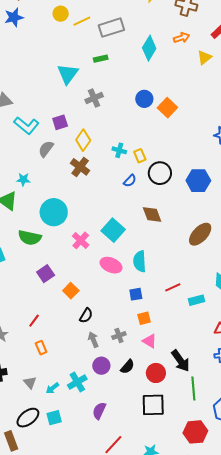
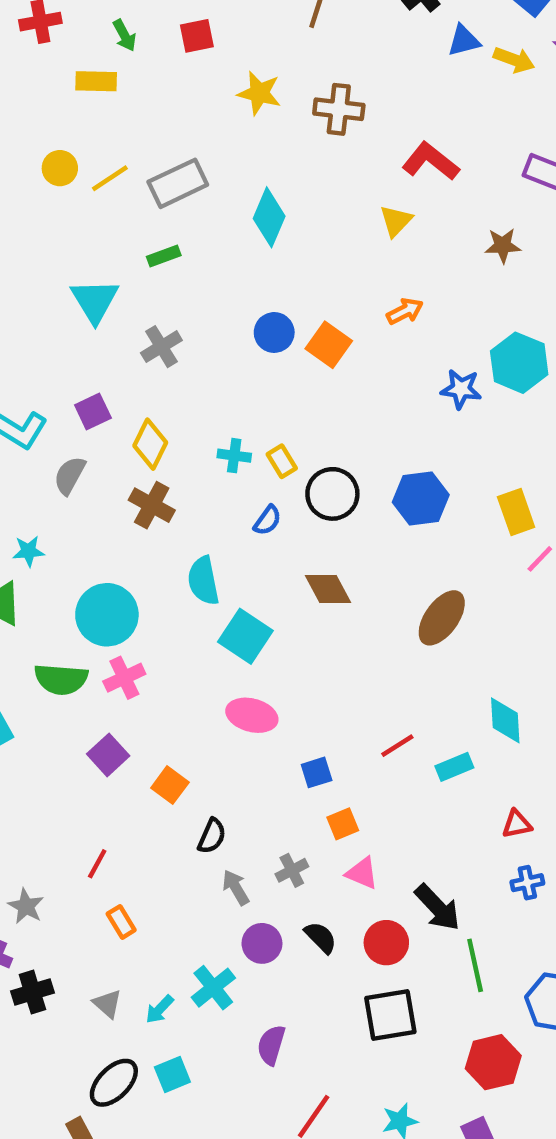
orange arrow: (182, 38) -> (405, 311), moved
pink cross: (81, 240) -> (124, 678), moved, turned 30
cyan semicircle: (140, 261) -> (203, 581), moved
black semicircle: (127, 367) -> (321, 937), turned -77

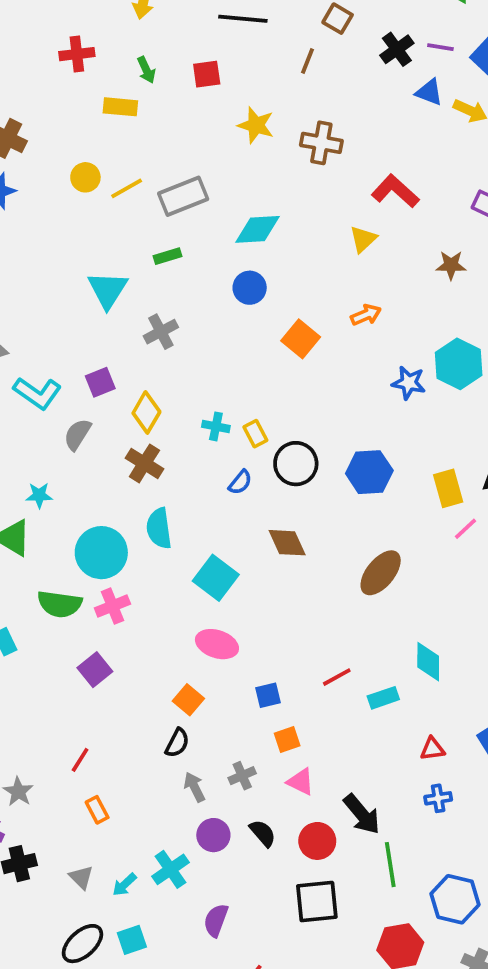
blue triangle: (464, 41) -> (429, 92), turned 32
cyan diamond: (269, 217) -> (258, 229), turned 60
blue circle: (274, 332) -> (250, 288), moved
cyan semicircle: (203, 581) -> (159, 528), moved
orange square: (170, 785) -> (188, 700), moved

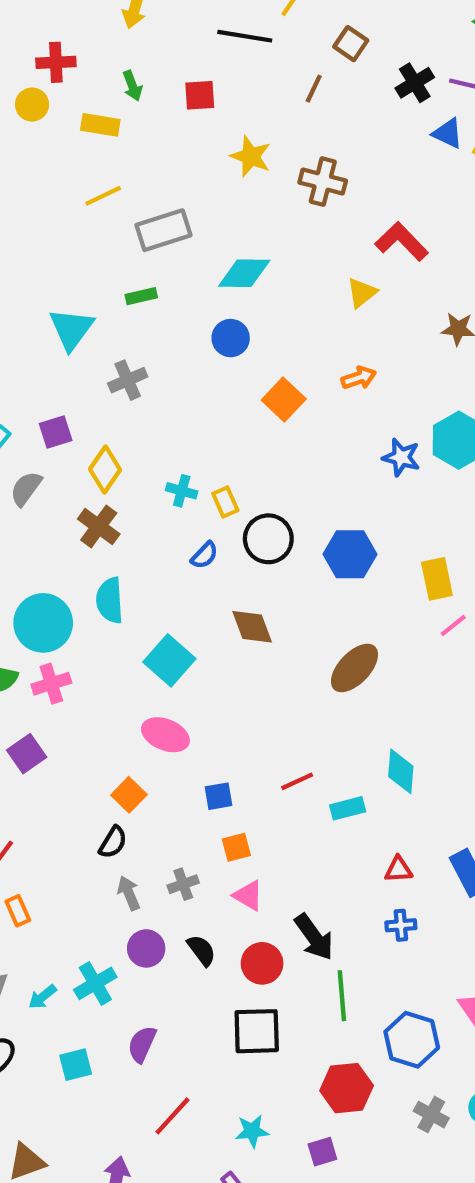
yellow circle: (85, 177) -> (32, 105), moved
yellow line: (127, 188) -> (103, 196), moved
cyan square: (132, 940) -> (76, 1065), moved

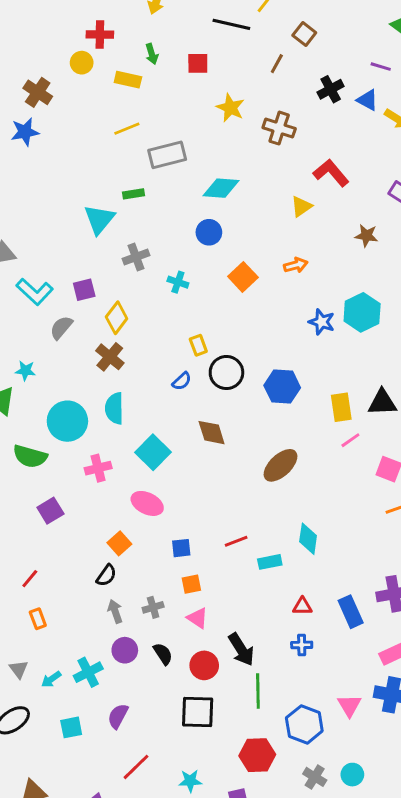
black cross: (415, 83) -> (331, 89), moved
green rectangle: (141, 296) -> (134, 194), moved
cyan cross: (182, 491) -> (178, 282), moved
pink cross: (51, 684) -> (98, 468), moved

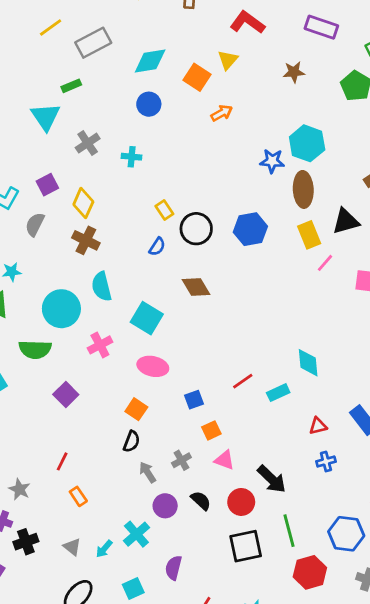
orange arrow: (296, 265) -> (222, 113), moved
orange square: (243, 277) -> (197, 77), moved
brown ellipse: (281, 465) -> (303, 189), moved, turned -36
green line: (258, 691) -> (289, 531), moved

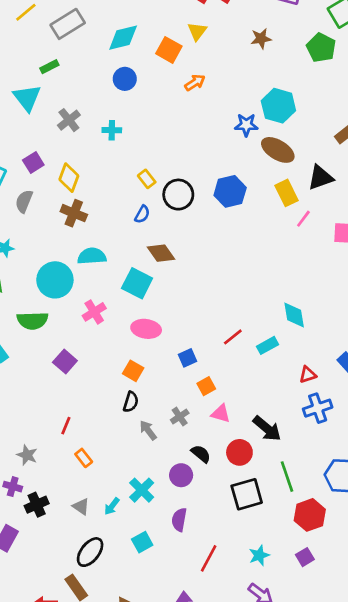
brown ellipse: (303, 189) -> (278, 150), turned -52
cyan semicircle: (102, 287) -> (92, 256), turned 104
brown diamond: (196, 287) -> (161, 253), moved
blue cross: (326, 461) -> (318, 408), size x1.5
purple circle: (165, 506) -> (181, 475), moved

